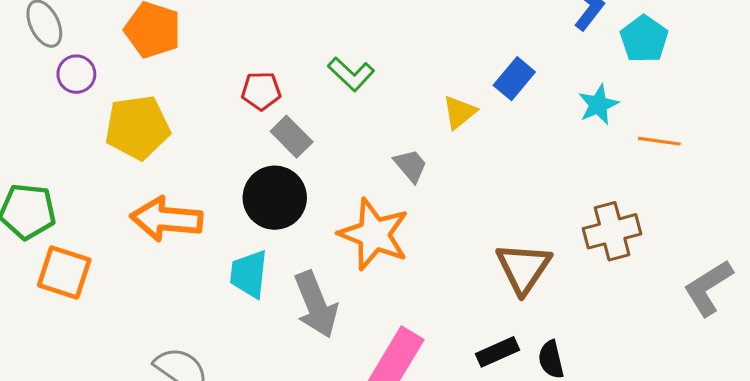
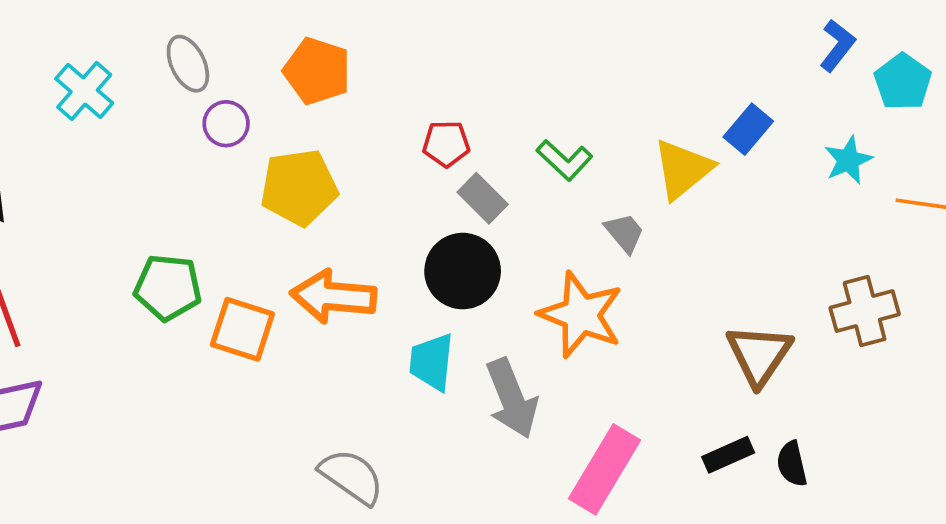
green L-shape: (351, 74) -> (564, 160), moved
yellow triangle: (459, 112) -> (683, 169), size x1.5
orange square: (64, 272) -> (242, 329), moved

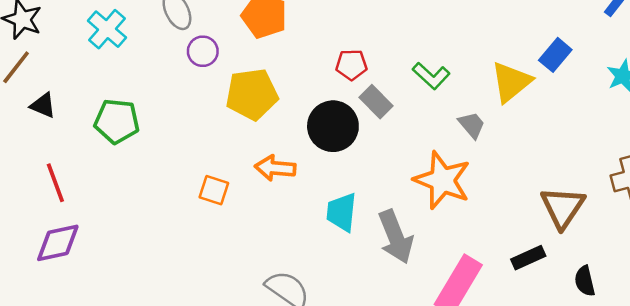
black circle: (463, 271) -> (333, 126), moved
green pentagon: (168, 287) -> (117, 121), moved
orange arrow: (333, 297) -> (275, 168), size x0.7
orange square: (242, 329) -> (214, 190), size x0.7
black rectangle: (728, 455) -> (528, 258), moved

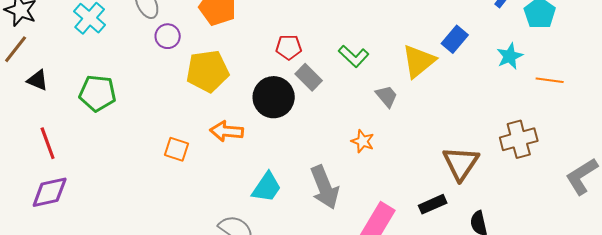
orange star: (442, 180) -> (363, 141), size x0.5
cyan trapezoid: (342, 212) -> (267, 187), moved, turned -152

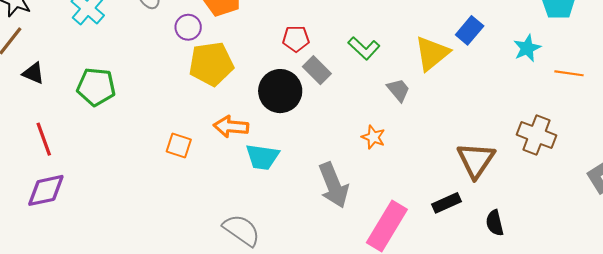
purple circle: (168, 36) -> (188, 27), moved
brown cross: (519, 139) -> (536, 135), turned 36
cyan trapezoid: (267, 187) -> (262, 157), moved, turned 64

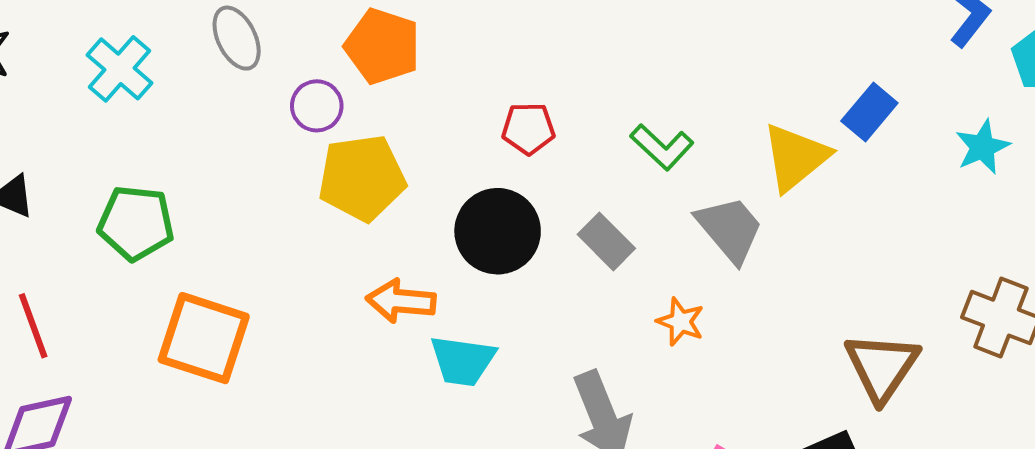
gray rectangle: (317, 70) -> (606, 241), moved
gray trapezoid: (398, 90) -> (730, 229), size x1.5
orange square: (179, 145) -> (204, 338), moved, size x1.8

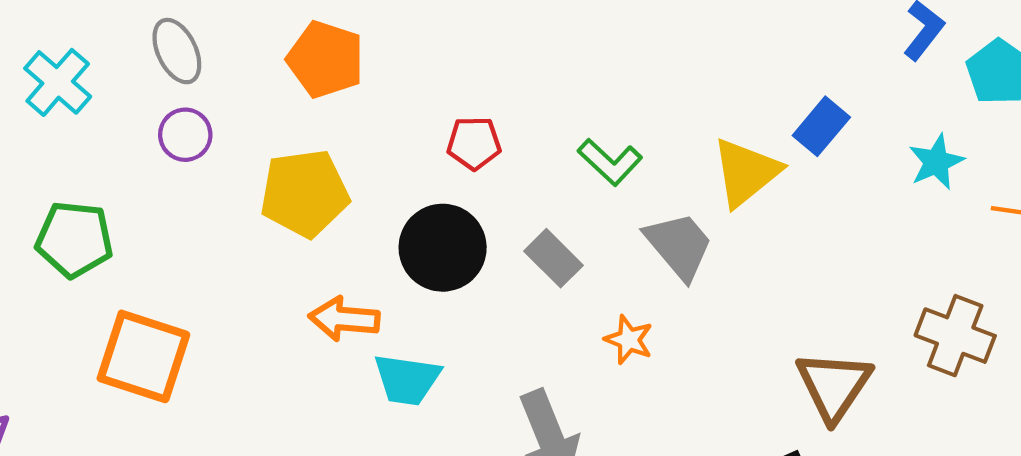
purple circle: (317, 106) -> (185, 135), moved

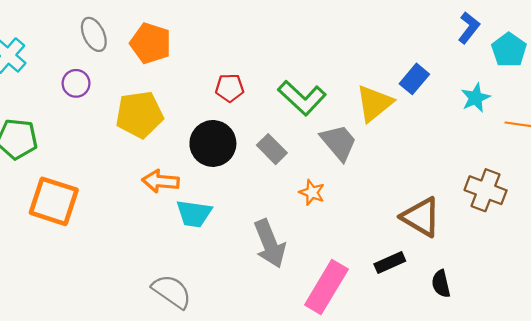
gray ellipse: (177, 51) -> (94, 34), moved
green L-shape: (610, 162) -> (302, 98), size x1.4
brown triangle: (834, 386) -> (421, 217), turned -33

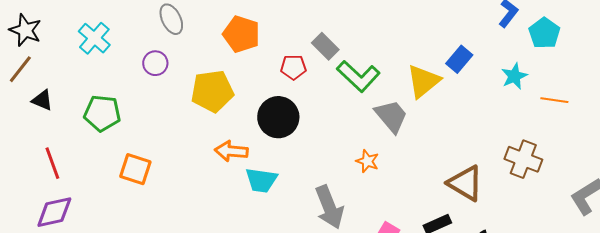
orange pentagon: (151, 43) -> (241, 34), moved
gray rectangle: (272, 149) -> (325, 46), moved
orange square: (54, 201) -> (135, 169), size x0.7

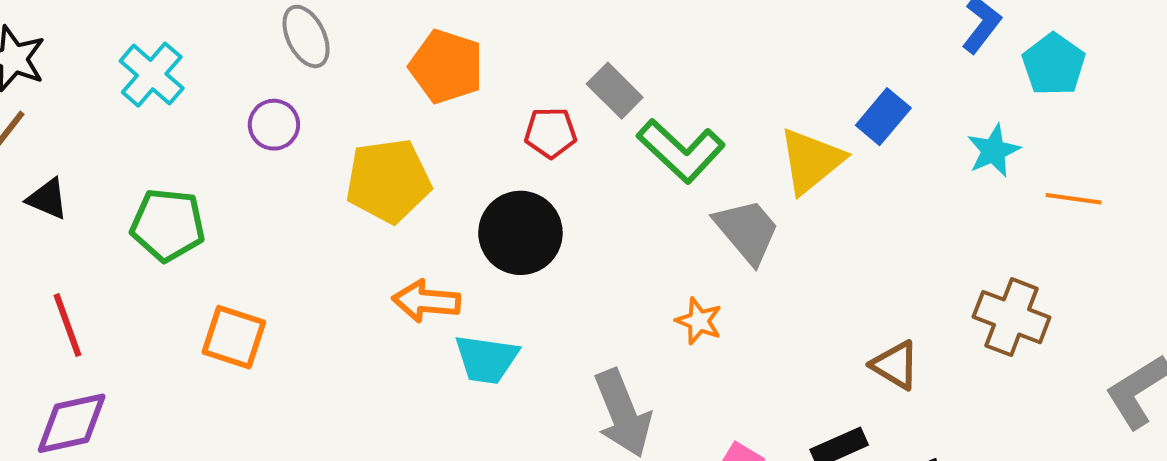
brown triangle: (465, 183) -> (895, 365), size x0.7

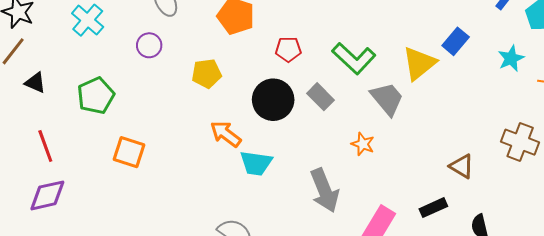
gray rectangle: (615, 91) -> (321, 97), moved
yellow pentagon: (388, 181) -> (207, 74), size x0.7
green pentagon: (168, 225) -> (96, 96), turned -30
orange arrow: (426, 301) -> (226, 134), turned 32

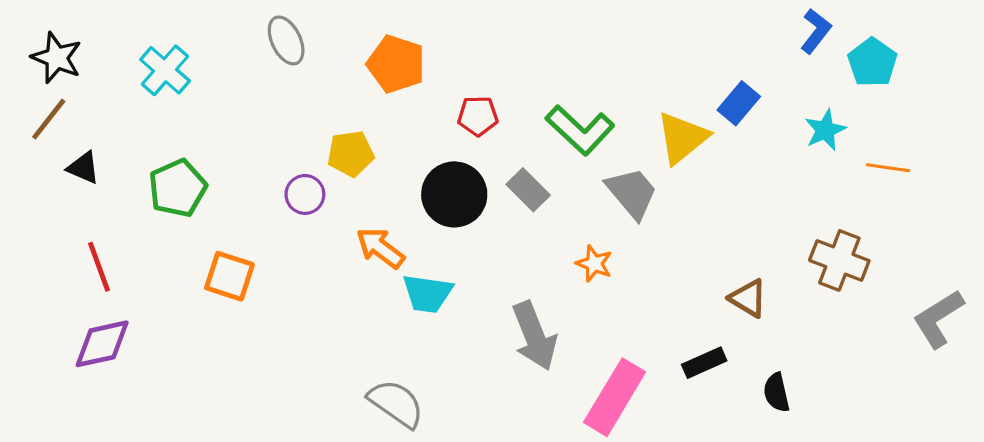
purple circle: (149, 45) -> (305, 194), moved

